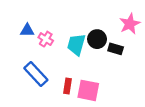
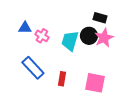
pink star: (130, 24) -> (104, 38), moved
black rectangle: (116, 49) -> (100, 18), moved
pink square: (88, 90) -> (95, 83), moved

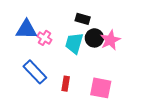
black rectangle: (100, 18) -> (83, 19), moved
blue triangle: (25, 28) -> (26, 29), size x1.5

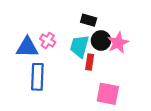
blue triangle: (26, 29) -> (27, 47), moved
blue rectangle: (35, 72) -> (37, 77), turned 45
red rectangle: (66, 84) -> (90, 62), moved

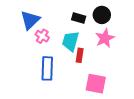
black circle: (101, 41) -> (102, 15), moved
blue triangle: (27, 47) -> (30, 20), moved, turned -45
blue rectangle: (37, 77) -> (47, 68), moved

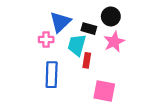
black rectangle: (79, 18) -> (89, 29), moved
blue triangle: (30, 20) -> (60, 22), moved
pink cross: (42, 36) -> (46, 40), turned -32

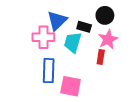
pink cross: (46, 40) -> (43, 37), size x1.5
red rectangle: (87, 60) -> (101, 57), moved
pink square: (104, 91) -> (71, 86), moved

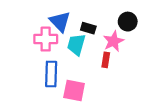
black circle: (105, 15) -> (128, 22), moved
blue triangle: (57, 21) -> (60, 22), turned -30

